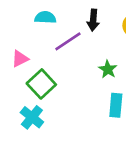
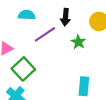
green star: (108, 69) -> (78, 42), moved

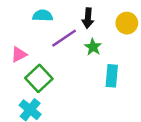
green star: (78, 42) -> (93, 47), moved
cyan rectangle: (84, 86) -> (112, 76), moved

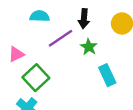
cyan rectangle: (112, 76) -> (107, 75), turned -30

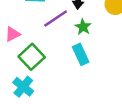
cyan rectangle: (107, 75) -> (81, 54), moved

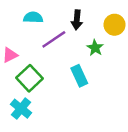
green star: (83, 27) -> (95, 48), moved

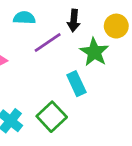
green star: (95, 48) -> (94, 52), size x1.5
green square: (29, 78) -> (52, 117), moved

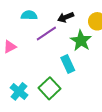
black arrow: (74, 21) -> (66, 17), turned 63

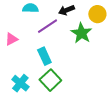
cyan rectangle: (68, 64) -> (44, 56), moved

